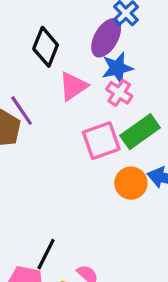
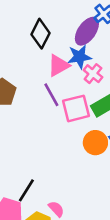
blue star: (117, 68) -> (79, 57), moved
purple line: (22, 111) -> (51, 95), moved

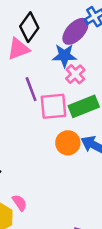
pink triangle: (59, 65) -> (18, 49), moved

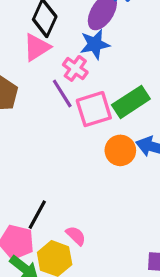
pink cross: (75, 74) -> (75, 68), moved

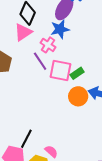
green rectangle: (131, 102) -> (77, 73), moved, size x0.6
pink square: (94, 109) -> (61, 70), turned 30

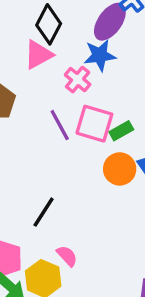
purple line: (40, 61) -> (60, 125), moved
black line: (26, 139) -> (44, 212), moved

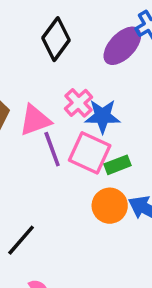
pink triangle: (38, 55) -> (35, 120), moved
blue star: (100, 55) -> (102, 116), moved

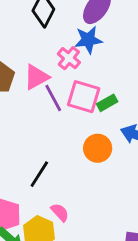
blue star: (102, 116) -> (88, 40), moved
orange circle: (110, 206) -> (98, 148), moved

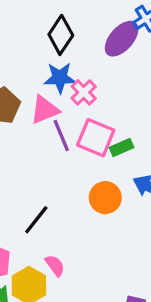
blue star: (88, 40) -> (60, 78), moved

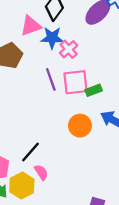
pink triangle: (45, 110) -> (31, 26), moved
pink square: (96, 138) -> (75, 82), turned -32
black line: (36, 220) -> (30, 152), moved

